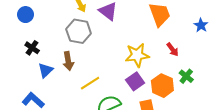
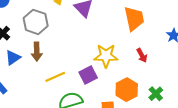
gray hexagon: (79, 31) -> (36, 22), moved
green cross: (186, 76) -> (156, 94), moved
purple square: (135, 81) -> (88, 75), moved

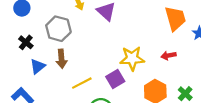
orange trapezoid: (134, 19) -> (175, 18), moved
red arrow: (142, 55) -> (169, 56), turned 112

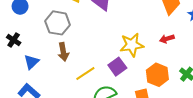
black cross: (26, 42) -> (14, 40), moved
blue triangle: (38, 66) -> (32, 62), moved

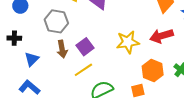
red arrow: (167, 39) -> (161, 36), size x1.6
black cross: (14, 40) -> (14, 38), turned -32
purple square: (117, 67) -> (85, 47), moved

